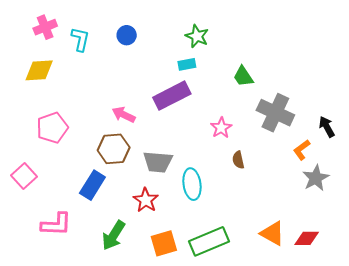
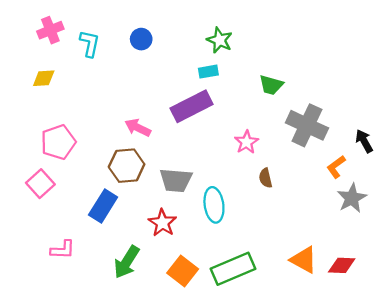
yellow diamond: (39, 70) -> (44, 78), size x0.7
green trapezoid: (243, 76) -> (271, 85), turned -40
pink square: (24, 176) -> (40, 184), moved
pink L-shape: (56, 224) -> (63, 250), size x0.7
orange square: (164, 243) -> (183, 271), turned -36

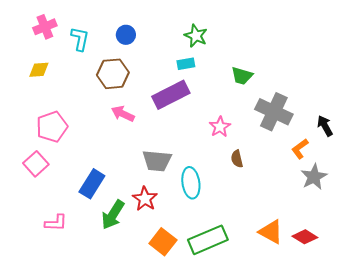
brown hexagon: (127, 166) -> (113, 74), moved
green arrow: (127, 262) -> (113, 215), moved
red diamond: (342, 265) -> (305, 237), turned 30

